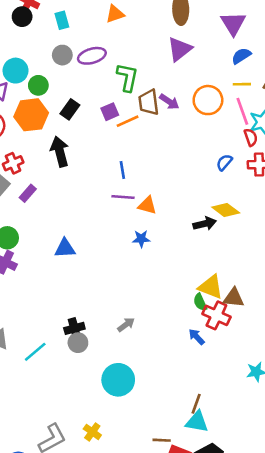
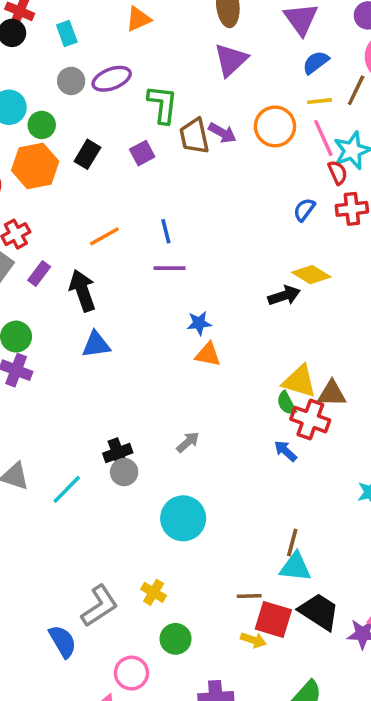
orange line: (128, 121) -> (104, 236), moved
black arrow: (60, 152) -> (82, 291), moved
orange triangle: (147, 205) -> (208, 354), moved

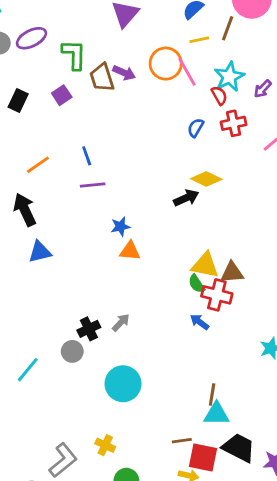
pink line: (323, 138) -> (187, 72), moved
black cross: (118, 453) -> (89, 329), moved

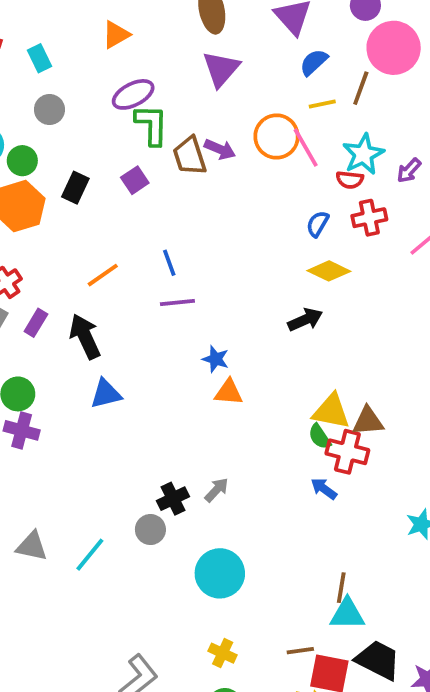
purple ellipse: (31, 38) -> (133, 94), moved
red semicircle: (219, 95) -> (350, 180), turned 126
yellow diamond: (206, 179) -> (329, 271), moved
blue star: (120, 227) -> (216, 359), turned 30
yellow cross: (105, 445) -> (223, 653), moved

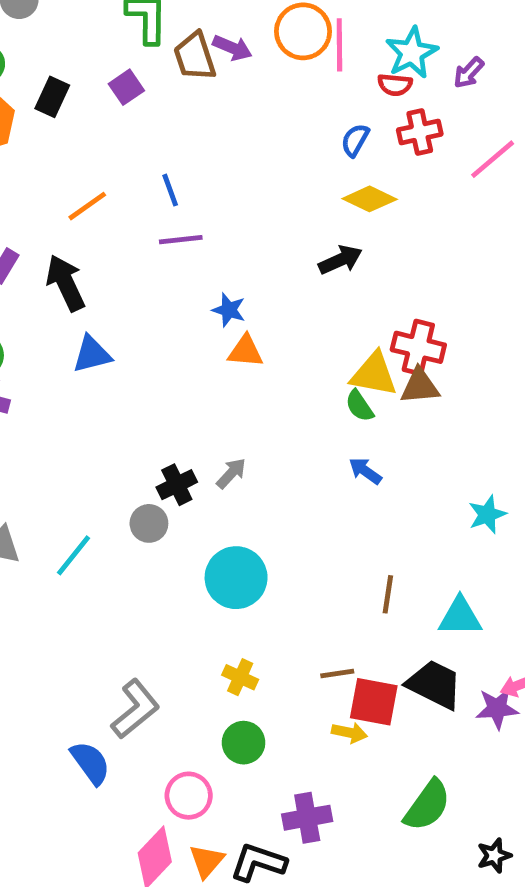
pink line: (306, 148) -> (339, 45), turned 30
red cross: (347, 452) -> (418, 347), moved
cyan triangle: (347, 614) -> (460, 617), moved

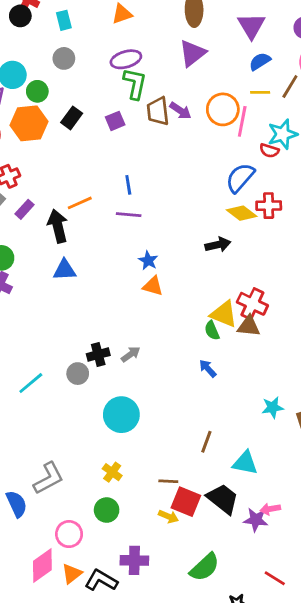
red cross: (420, 132) -> (269, 206), moved
blue semicircle: (355, 140) -> (240, 178), size x1.6
orange line: (87, 206) -> (80, 203), moved

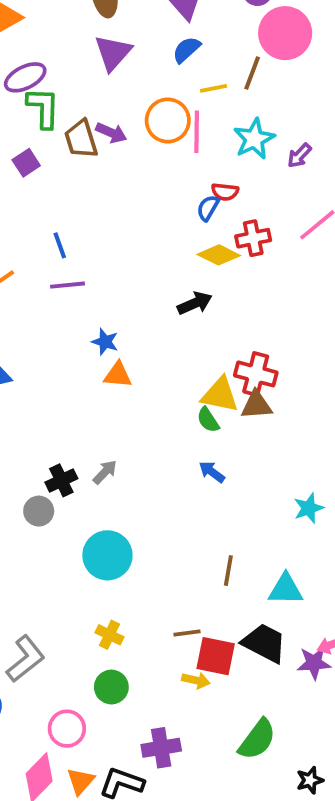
blue semicircle: (260, 61) -> (186, 50), moved
red semicircle: (269, 151) -> (225, 192), moved
blue semicircle: (240, 178) -> (208, 208), size x0.6

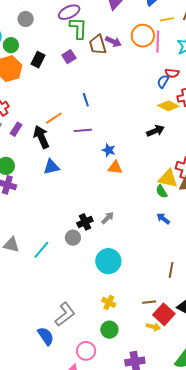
purple line: (68, 285) -> (83, 130), moved
red square: (216, 656) -> (164, 314), turned 30

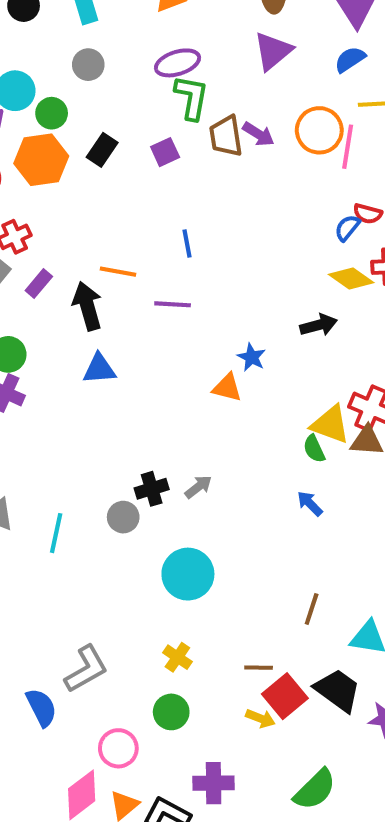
orange line: (54, 118) -> (118, 272), turned 36
blue star: (109, 150) -> (252, 357), moved
cyan line: (41, 250) -> (56, 533), turned -36

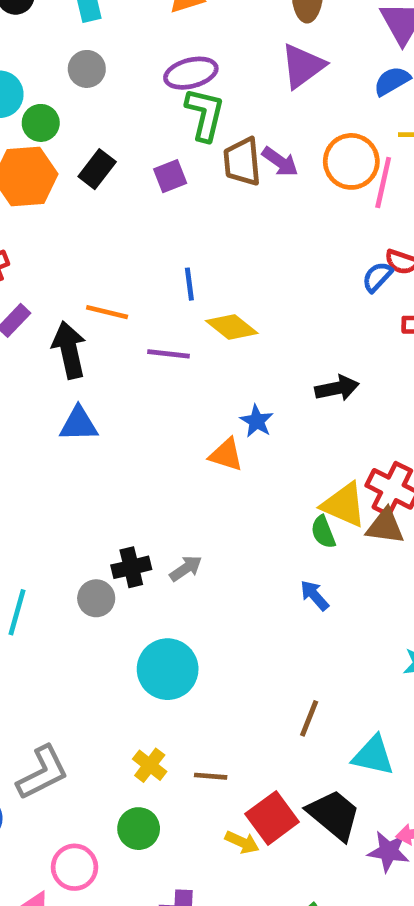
yellow diamond: (351, 279) -> (232, 327), moved
brown line: (259, 668) -> (211, 776), moved

